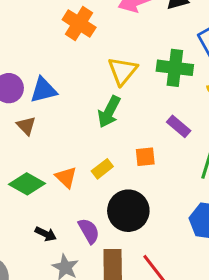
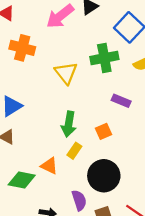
green arrow: (109, 112) -> (69, 124), moved
purple semicircle: (89, 231) -> (79, 200), turned 30

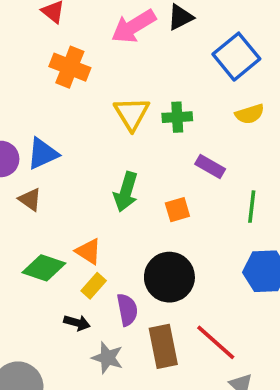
green cross: (104, 58) -> (177, 117), moved, size x0.7
yellow rectangle: (74, 151) -> (94, 286), moved

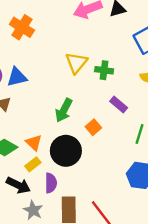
orange cross: (70, 67) -> (22, 27), moved
orange square: (177, 210) -> (93, 127), turned -35
black circle: (169, 277) -> (66, 151), moved
black arrow: (77, 323) -> (18, 185), size x1.5

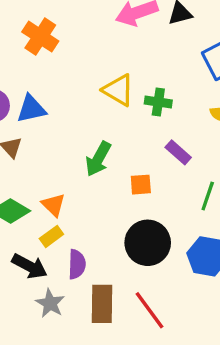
yellow triangle: (76, 63) -> (118, 90), turned -40
orange square: (93, 127) -> (141, 185), turned 35
black circle: (66, 151) -> (148, 243), moved

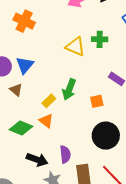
green cross: (158, 102) -> (100, 39), moved
blue triangle: (31, 109) -> (25, 65), turned -30
yellow rectangle: (51, 236) -> (49, 101), moved

